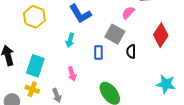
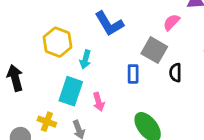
yellow hexagon: (34, 17) -> (57, 42), moved
cyan arrow: (70, 40) -> (85, 59), moved
cyan rectangle: (35, 66) -> (71, 91), moved

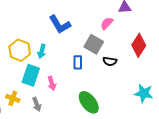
yellow hexagon: (57, 42) -> (20, 50), moved
black semicircle: (175, 73) -> (110, 61), turned -80

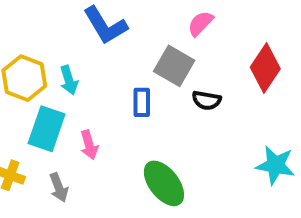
cyan arrow: (42, 51) -> (69, 80), turned -32

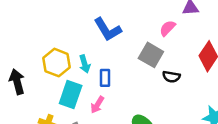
blue rectangle: (142, 102) -> (105, 78), moved
pink arrow: (89, 145) -> (97, 105), turned 48

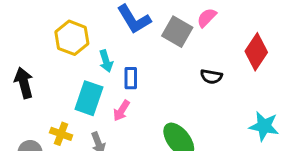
gray square: (151, 55) -> (177, 32), moved
yellow hexagon: (57, 63) -> (72, 38), moved

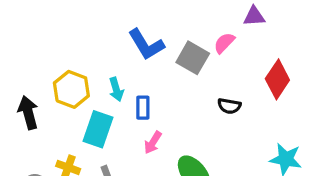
yellow hexagon: (72, 38) -> (71, 89), moved
pink arrow: (121, 111) -> (153, 143), moved

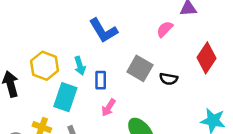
gray square: (193, 58) -> (140, 68), moved

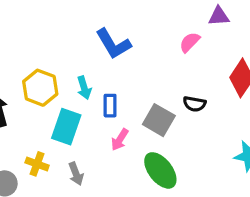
gray square: (140, 68) -> (159, 120), moved

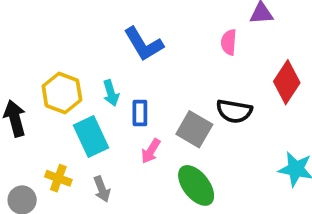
pink semicircle: (190, 42) -> (229, 42), turned -40
black semicircle: (194, 104) -> (234, 111), size x1.4
cyan rectangle: (66, 127) -> (91, 137), turned -44

